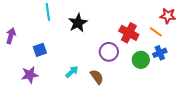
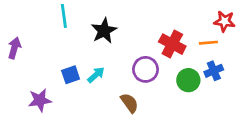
orange line: (156, 32) -> (208, 43), turned -40
blue square: (40, 50) -> (71, 75), moved
cyan arrow: (72, 72) -> (96, 75), moved

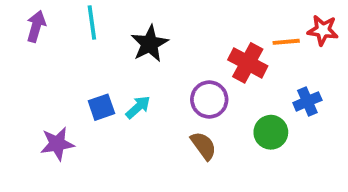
orange line: (208, 43) -> (286, 42), moved
purple arrow: (14, 48) -> (36, 26), moved
green circle: (188, 80) -> (271, 132), moved
brown semicircle: (129, 103) -> (203, 146), moved

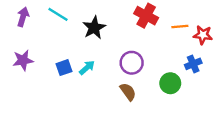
cyan line: (92, 23) -> (58, 14), turned -50
red star: (323, 30) -> (203, 35), moved
red cross: (248, 63) -> (146, 16), moved
purple star: (57, 144) -> (23, 60), moved

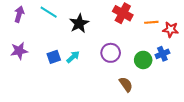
green circle: (170, 83) -> (143, 60), moved
brown semicircle: (128, 92) -> (126, 84), moved

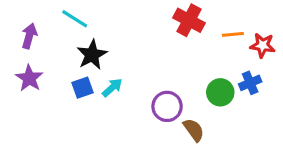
purple arrow: (19, 14) -> (29, 36), moved
black star: (79, 23) -> (92, 55), moved
purple star: (19, 51) -> (29, 78), turned -30
purple circle: (111, 53) -> (167, 106), moved

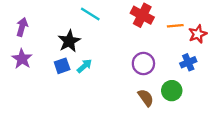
cyan line: (75, 19) -> (90, 14), moved
red star: (263, 45) -> (198, 34), turned -30
green circle: (220, 92) -> (172, 91), moved
purple circle: (167, 106) -> (143, 64), moved

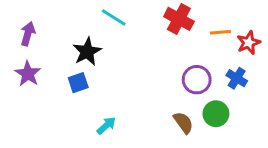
blue cross: (188, 62) -> (237, 78), turned -35
purple circle: (143, 64) -> (197, 80), moved
cyan arrow: (84, 66) -> (106, 126), moved

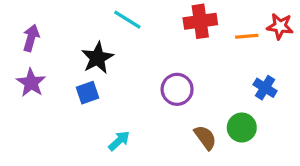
red cross: (179, 19) -> (200, 21), turned -36
red star: (249, 43) -> (280, 26), moved, turned 30
purple circle: (197, 80) -> (177, 89), moved

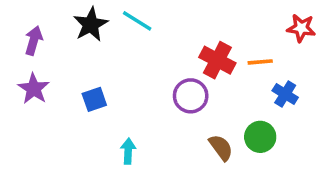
red cross: (200, 21) -> (217, 60), moved, turned 36
orange line: (247, 36) -> (260, 62), moved
black star: (97, 58) -> (91, 24), moved
cyan arrow: (119, 141) -> (128, 151), turned -45

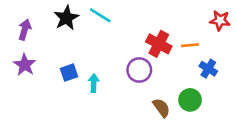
cyan arrow: (128, 151) -> (94, 83), moved

